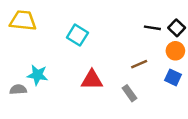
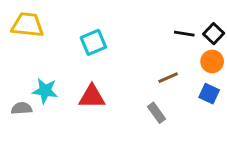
cyan square: (77, 35) -> (93, 42), turned 35
red triangle: (92, 80) -> (92, 97), moved

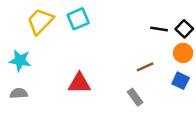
yellow trapezoid: (27, 25) -> (40, 21), moved, turned -52
cyan square: (93, 42) -> (78, 19), moved
cyan star: (45, 91) -> (20, 60), moved

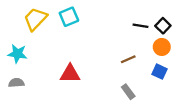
gray rectangle: (135, 97) -> (128, 92), moved

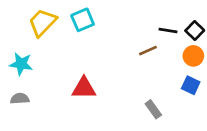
brown line: (128, 59) -> (148, 51), moved

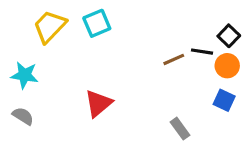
black line: (168, 31) -> (202, 52), moved
red triangle: (84, 88) -> (98, 103), turned -40
gray semicircle: (20, 99) -> (23, 116), turned 36

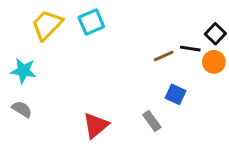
blue square: (224, 100) -> (175, 94), moved
red triangle: (98, 103) -> (96, 125), moved
gray rectangle: (180, 129) -> (152, 121), moved

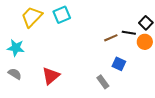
red triangle: (96, 125) -> (51, 76), moved

